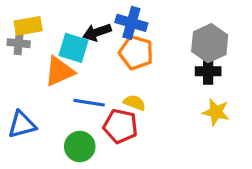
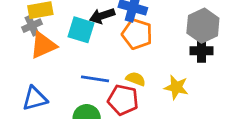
gray cross: (19, 43) -> (32, 26), turned -30
orange triangle: (59, 71) -> (43, 45), moved
yellow star: (216, 112) -> (176, 87), moved

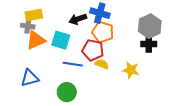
gray cross: (32, 26) -> (28, 26), turned 32
cyan square: (81, 30) -> (61, 40), moved
red pentagon: (123, 100) -> (93, 50), moved

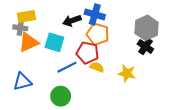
black cross: (149, 44) -> (145, 46), turned 35
blue line: (73, 64) -> (67, 67), turned -36

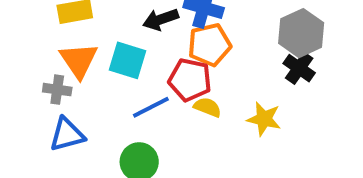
gray cross: (20, 28) -> (57, 90), moved
orange pentagon: (98, 34) -> (209, 45), turned -30
orange triangle: (29, 42) -> (79, 60), turned -40

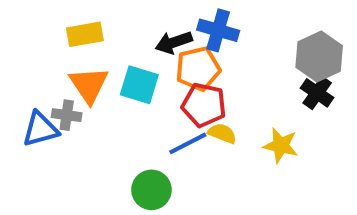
orange pentagon: (209, 45) -> (198, 69), moved
blue line: (151, 107) -> (188, 143), moved
blue triangle: (67, 134) -> (40, 129), moved

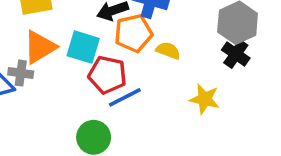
orange triangle: (89, 85) -> (40, 47), turned 33
red pentagon: (204, 105) -> (107, 75), moved
yellow semicircle: (222, 133) -> (168, 51), moved

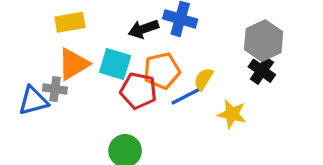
orange pentagon: (133, 33) -> (162, 71), moved
yellow semicircle: (168, 51) -> (204, 79), moved, turned -80
blue line: (125, 97) -> (187, 96), moved

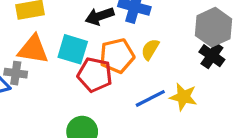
orange triangle: (73, 64) -> (33, 49), turned 40
yellow semicircle: (204, 79) -> (150, 49), moved
blue line: (187, 96) -> (150, 98), moved

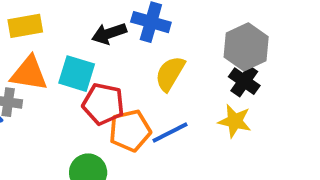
yellow semicircle: (150, 49) -> (170, 74), size x1.4
orange pentagon: (117, 56) -> (130, 131), moved
yellow star: (183, 97) -> (235, 121), moved

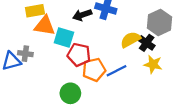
orange triangle: (29, 74) -> (45, 26), moved
yellow semicircle: (170, 74) -> (130, 40), moved, turned 30
black cross: (244, 81) -> (147, 43), moved

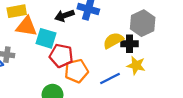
black cross: (147, 43) -> (130, 44), turned -35
blue line: (117, 71) -> (110, 78), moved

